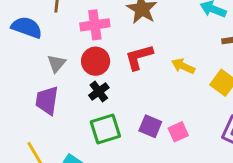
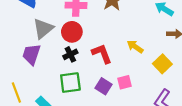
red L-shape: (139, 57) -> (102, 54), moved, turned 75
gray triangle: (56, 63) -> (43, 29), size x1.5
pink square: (178, 132) -> (125, 82), moved

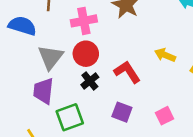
pink square: (125, 82) -> (165, 116), moved
green square: (70, 83) -> (70, 117), moved
purple square: (104, 86) -> (122, 112), moved

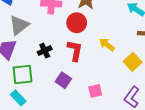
red circle: (86, 54) -> (77, 23), moved
red L-shape: (127, 72) -> (75, 51), turned 30

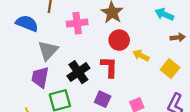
red circle: (77, 23) -> (119, 40), moved
black cross: (45, 51) -> (78, 72), size x1.5

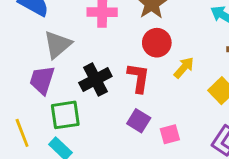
yellow arrow: (141, 55) -> (184, 68), turned 98
purple square: (103, 99) -> (139, 121), moved

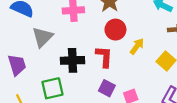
black cross: (95, 79) -> (72, 60), turned 30
purple trapezoid: (42, 80) -> (17, 65), moved, turned 150

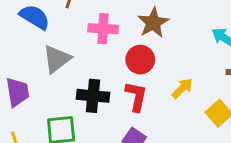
red circle: (115, 30) -> (140, 60), moved

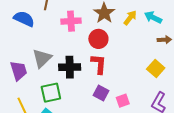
gray triangle: (57, 59) -> (42, 58), moved
yellow arrow: (182, 88) -> (130, 18), moved

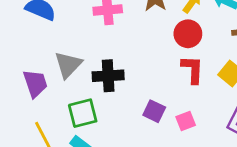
red circle: (98, 39) -> (188, 34), moved
red L-shape: (99, 64) -> (192, 69), moved

